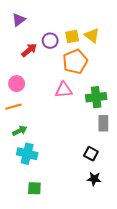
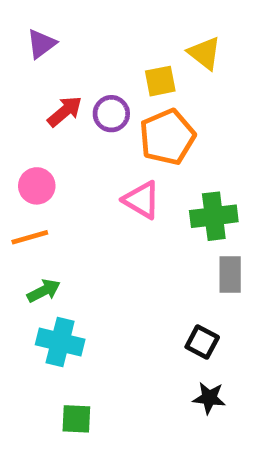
yellow triangle: (92, 35) -> (205, 53), moved
purple circle: (50, 41) -> (111, 114), moved
pink triangle: (64, 90) -> (142, 200), turned 36

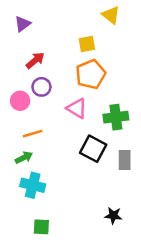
yellow triangle: (205, 53) -> (111, 15), moved
purple circle: (111, 114) -> (41, 87), moved
orange line: (30, 237) -> (33, 134), moved
gray rectangle: (230, 274) -> (125, 160), moved
black square: (202, 342) -> (93, 149), moved, size x1.5

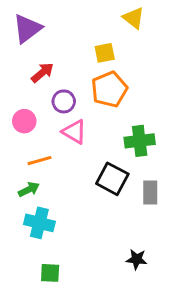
purple triangle: (23, 24) -> (27, 29), size x1.5
purple circle: (41, 87) -> (64, 101), moved
pink triangle: (77, 108) -> (74, 132), moved

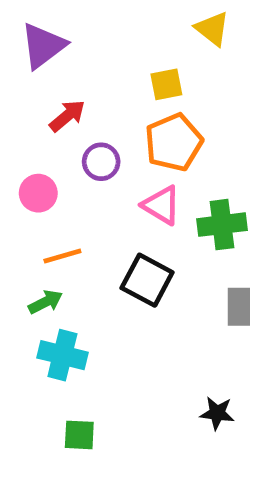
pink triangle: (74, 132) -> (162, 205), moved
black square: (112, 179) -> (147, 280), moved

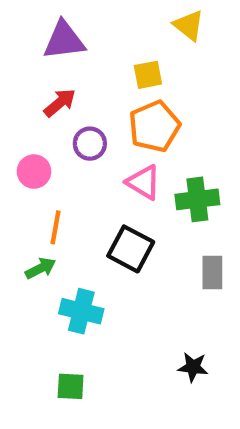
purple triangle: (43, 46) -> (64, 40), moved, turned 30
orange line: (62, 256) -> (55, 227), turned -64
cyan cross: (62, 355) -> (81, 311), moved

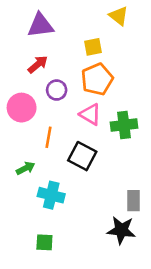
pink circle: (34, 172) -> (22, 108), size x1.4
orange line: (55, 227) -> (49, 137), moved
gray rectangle: (212, 273) -> (133, 201), moved
black star: (193, 367) -> (121, 230), size x1.5

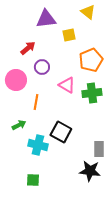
purple triangle: (40, 25) -> (46, 19), moved
orange pentagon: (97, 79) -> (91, 60), moved
black square: (82, 156) -> (61, 132), moved

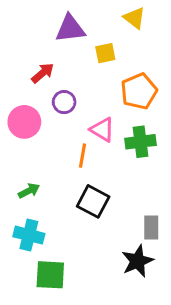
orange line: (36, 102) -> (82, 156), moved
cyan cross: (38, 145) -> (29, 235), moved
black star: (90, 171) -> (137, 261), turned -30
green square: (33, 180) -> (50, 275), size x1.5

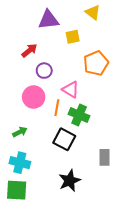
pink circle: (24, 122) -> (34, 97), moved
green cross: (141, 142) -> (79, 115), moved, turned 30
black star: (137, 261) -> (70, 181), moved
green square: (50, 275) -> (17, 190), moved

